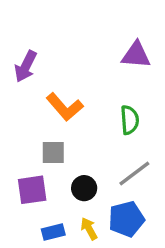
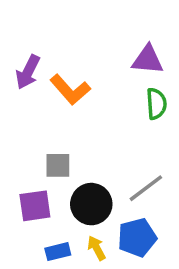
orange L-shape: (65, 107) -> (70, 90), moved
green semicircle: (130, 120) -> (156, 104), moved
black circle: (84, 188) -> (91, 204), size x1.5

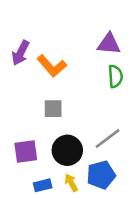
gray square: (58, 165) -> (53, 109), moved

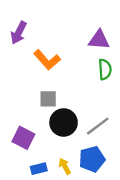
purple arrow: (21, 53) -> (19, 33), moved
black circle: (67, 150) -> (64, 122), moved
purple square: (26, 152) -> (23, 138), turned 35

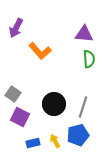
gray square: (48, 99) -> (13, 94), moved, turned 35
gray line: (98, 126) -> (83, 107), turned -35

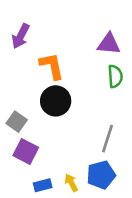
orange L-shape: (40, 51) -> (52, 66), turned -150
black circle: (54, 104) -> (56, 101), moved

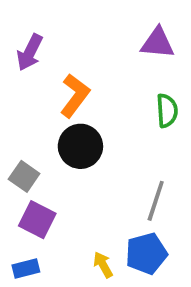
purple triangle: (109, 44) -> (158, 43), moved
orange L-shape: (52, 66) -> (75, 96), turned 48
blue rectangle: (43, 185) -> (26, 269), moved

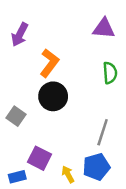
purple square: (37, 220) -> (40, 158), moved

